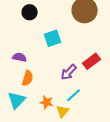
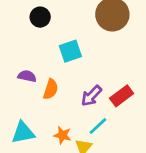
red rectangle: (92, 61) -> (122, 96), moved
orange semicircle: (28, 78) -> (51, 89), moved
cyan triangle: (17, 100) -> (23, 133), turned 36

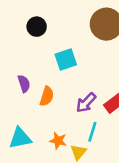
purple semicircle: (27, 76) -> (24, 84), turned 60
cyan line: (98, 126) -> (92, 132), turned -30

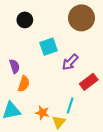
orange semicircle: (47, 96) -> (24, 84), moved
purple arrow: (86, 103) -> (70, 62), moved

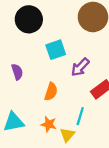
black circle: (25, 20) -> (29, 19), size x1.5
orange semicircle: (24, 84) -> (51, 92), moved

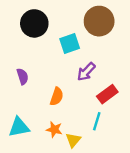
cyan square: (56, 50) -> (70, 43), moved
cyan line: (80, 116) -> (97, 121), moved

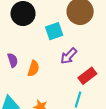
orange semicircle: (57, 96) -> (33, 68), moved

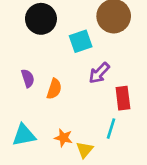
red rectangle: (87, 76) -> (123, 98), turned -60

